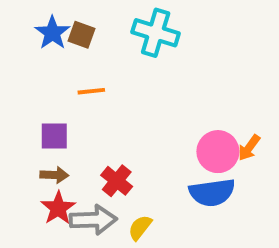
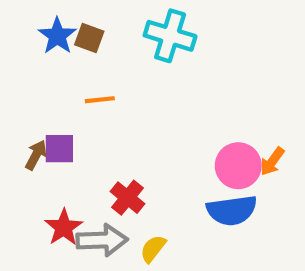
brown arrow: (54, 175) -> (36, 155), moved, turned -64

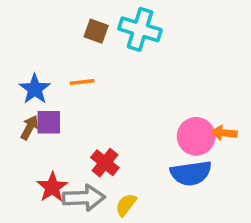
blue star: (57, 36) -> (35, 89), moved
brown square: (89, 38) -> (96, 31), moved
orange arrow: (272, 161) -> (224, 133), turned 60

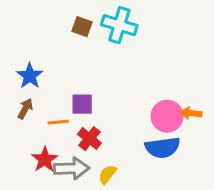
orange line: (82, 82) -> (58, 122), moved
purple square: (49, 122) -> (82, 104), moved

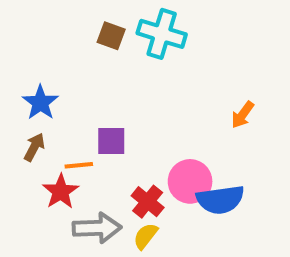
orange arrow: (191, 113) -> (243, 115), moved, turned -60
pink circle: (167, 116) -> (190, 181), moved
red cross: (89, 139) -> (148, 202), moved
red star: (45, 159) -> (61, 192), moved

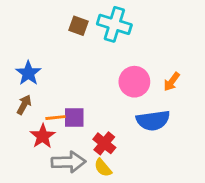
purple square: (111, 141) -> (74, 118), moved
pink circle: (190, 181) -> (134, 82), moved
blue semicircle: (220, 200) -> (153, 120), moved
yellow semicircle: (146, 236) -> (103, 168), turned -78

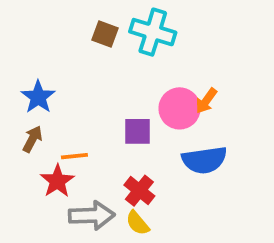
orange arrow: (172, 82) -> (206, 101), moved
purple square: (74, 118) -> (137, 131), moved

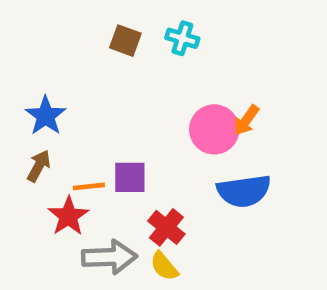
cyan cross: (153, 32) -> (182, 38), size x0.6
purple square: (137, 131) -> (130, 177), moved

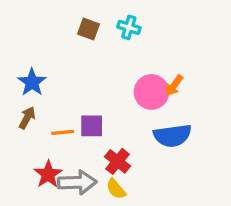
red star: (68, 216) -> (48, 174), moved

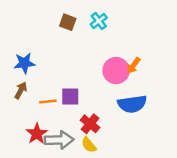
cyan cross: (129, 27) -> (99, 21), turned 35
blue star: (32, 82) -> (24, 63), turned 30

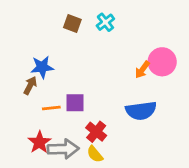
blue star: (24, 63) -> (42, 67), moved
pink circle: (116, 71) -> (162, 62), moved
brown arrow: (21, 90) -> (30, 86), moved

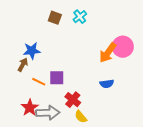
orange arrow: (142, 70) -> (108, 53), size x1.5
orange line: (51, 108) -> (39, 82), turned 32
blue semicircle: (141, 111) -> (107, 84), size x0.6
yellow semicircle: (95, 154) -> (81, 117), moved

